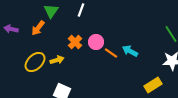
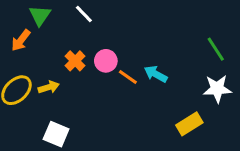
white line: (81, 10) -> (84, 14), turned -64

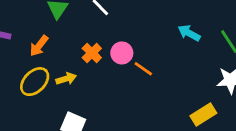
orange arrow: (21, 40) -> (39, 46), moved
cyan arrow: (156, 74) -> (189, 33), moved

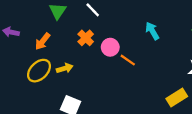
cyan arrow: (189, 33) -> (152, 31), moved, turned 30
orange cross: (92, 53) -> (86, 38), moved

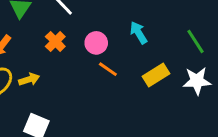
pink circle: (110, 47) -> (96, 43), moved
yellow rectangle: (177, 97) -> (156, 75), moved

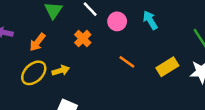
cyan arrow: (139, 33) -> (150, 20), moved
pink circle: (96, 43) -> (117, 21), moved

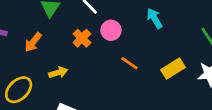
pink circle: (117, 21) -> (111, 30), moved
yellow ellipse: (34, 73) -> (19, 90), moved

